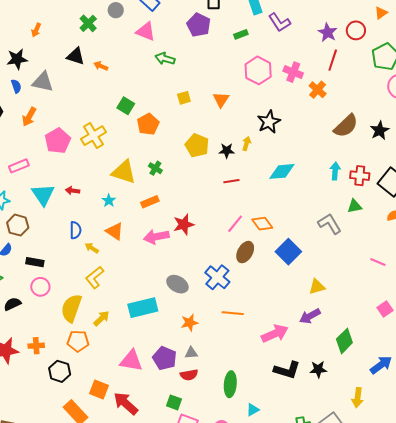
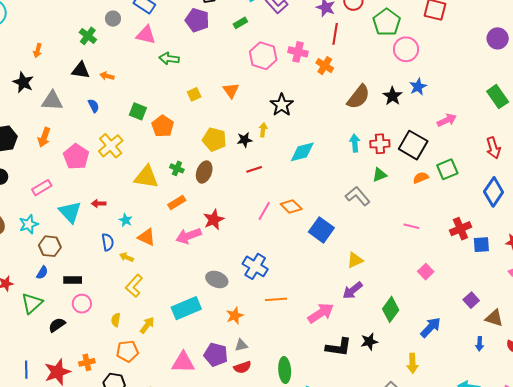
black star: (17, 59) -> (23, 82), turned -30
blue semicircle: (16, 86) -> (94, 106), moved
cyan star: (109, 201) -> (126, 220), moved
brown ellipse: (245, 252) -> (204, 172), moved
yellow semicircle: (71, 308) -> (116, 320), size x0.5

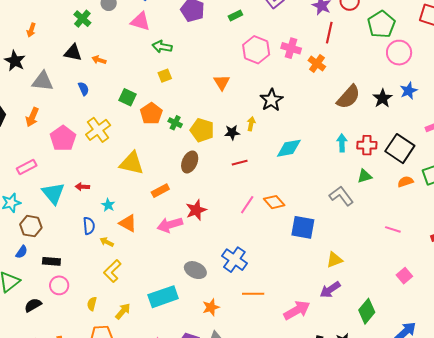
yellow square: (194, 94) -> (165, 76), moved
green cross: (177, 168) -> (175, 123), moved
blue square: (321, 230) -> (303, 227), turned -30

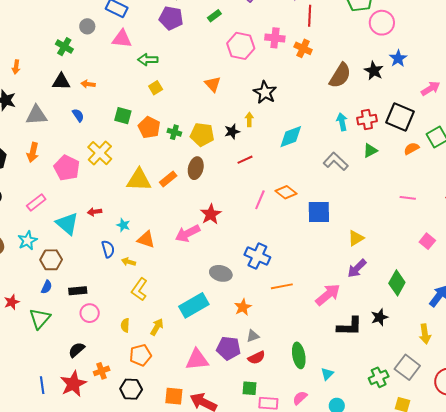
orange rectangle: (160, 191) -> (168, 179), moved
gray L-shape: (341, 196) -> (336, 161), moved
black semicircle: (33, 305) -> (77, 350), moved

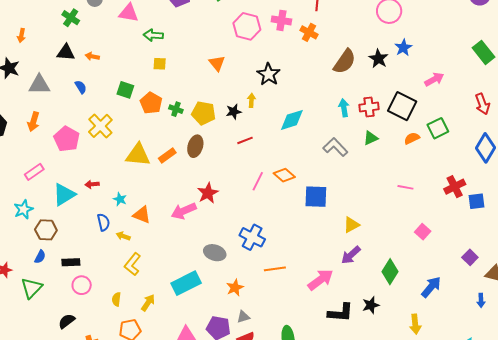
yellow square: (156, 88) -> (160, 64), turned 32
cyan triangle: (67, 224) -> (64, 195), turned 45

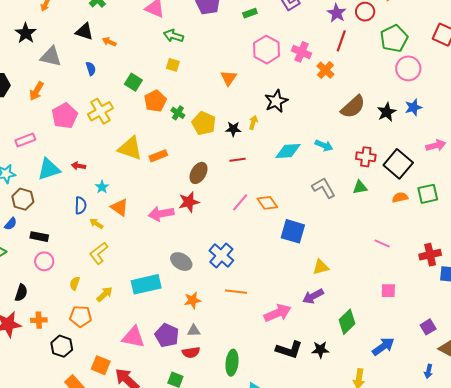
cyan arrow: (344, 108) -> (324, 145), moved, turned 108
brown ellipse: (195, 146) -> (199, 173), moved
pink square: (423, 232) -> (388, 291), turned 35
black semicircle: (67, 321) -> (21, 293), turned 132

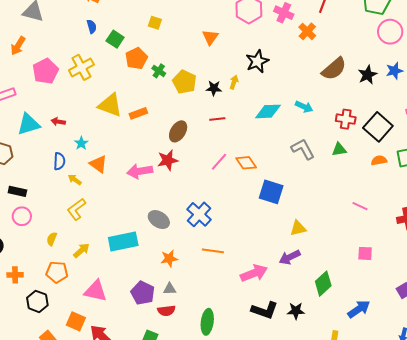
blue semicircle: (91, 69) -> (92, 26), moved
pink triangle: (133, 337) -> (96, 291), moved

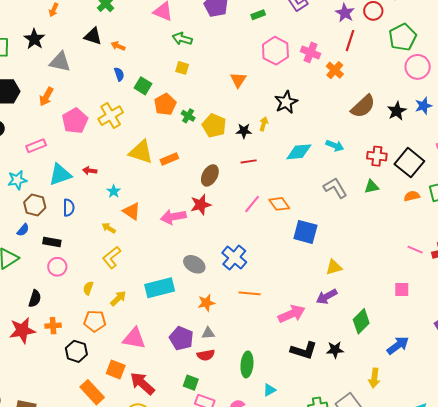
blue semicircle: (59, 161) -> (69, 208), moved
pink line: (360, 206) -> (415, 250), moved

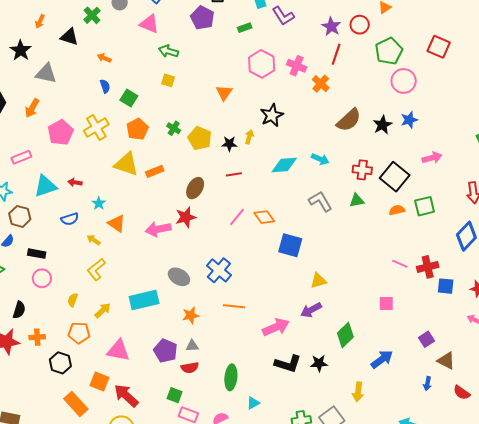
black triangle: (93, 36) -> (69, 37), moved
orange pentagon: (165, 104) -> (137, 129), moved
blue semicircle: (69, 208) -> (70, 219), moved, turned 72

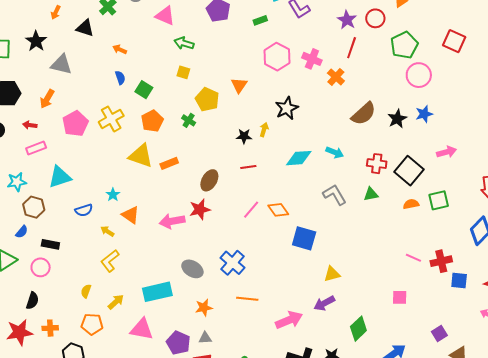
yellow pentagon: (200, 138) -> (207, 99), moved
red arrow: (75, 182) -> (30, 125), moved
pink circle: (42, 278) -> (41, 267), moved
pink triangle: (118, 350) -> (142, 329), moved

